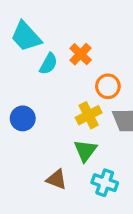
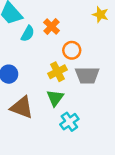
brown triangle: (56, 179) -> (22, 107), moved, size x1.5
cyan cross: (105, 183) -> (69, 122), turned 36

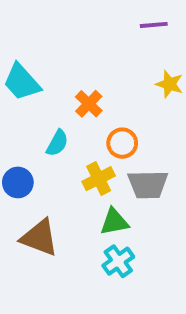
cyan semicircle: (28, 34) -> (57, 143), moved
green triangle: (55, 98) -> (114, 222), moved, turned 42

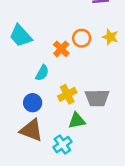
orange circle: (122, 143) -> (82, 38), moved
blue circle: (18, 182) -> (33, 103), moved
cyan cross: (118, 261) -> (62, 145), moved

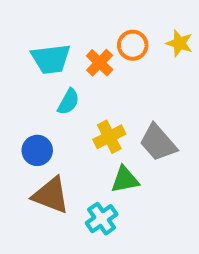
cyan trapezoid: (21, 36) -> (51, 59), moved, turned -55
gray trapezoid: (97, 98) -> (158, 143), turned 50
blue circle: (33, 103) -> (37, 150), moved

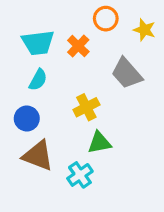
orange circle: (133, 45) -> (106, 19), moved
cyan semicircle: (68, 102) -> (38, 80), moved
gray trapezoid: (158, 143) -> (127, 73), moved

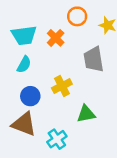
gray trapezoid: (127, 73) -> (94, 59), turned 32
blue circle: (27, 119) -> (30, 96), moved
green triangle: (99, 143) -> (86, 114), moved

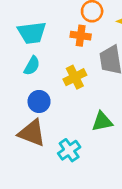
orange cross: (56, 38) -> (81, 36), moved, turned -36
yellow cross: (62, 86) -> (75, 77), moved

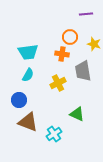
blue circle: (39, 101) -> (19, 100), moved
green triangle: (102, 122) -> (77, 114), turned 35

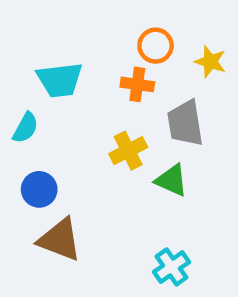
cyan semicircle: (28, 75) -> (25, 128), moved
green triangle: (77, 114) -> (172, 180), moved
cyan cross: (54, 134) -> (172, 267), moved

